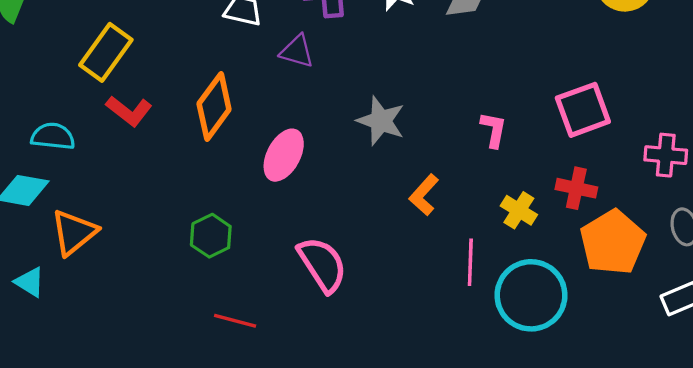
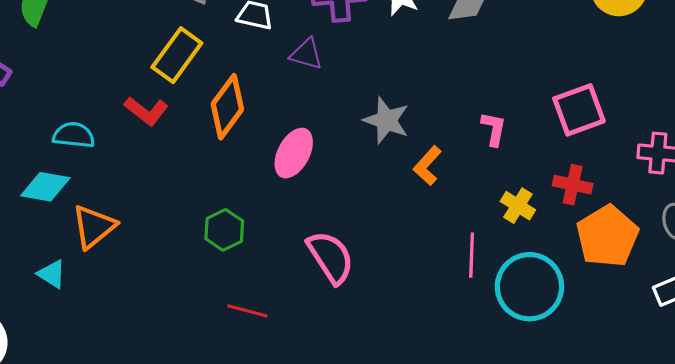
yellow rectangle: (106, 52) -> (177, 55), moved
orange L-shape: (424, 195) -> (427, 166), moved

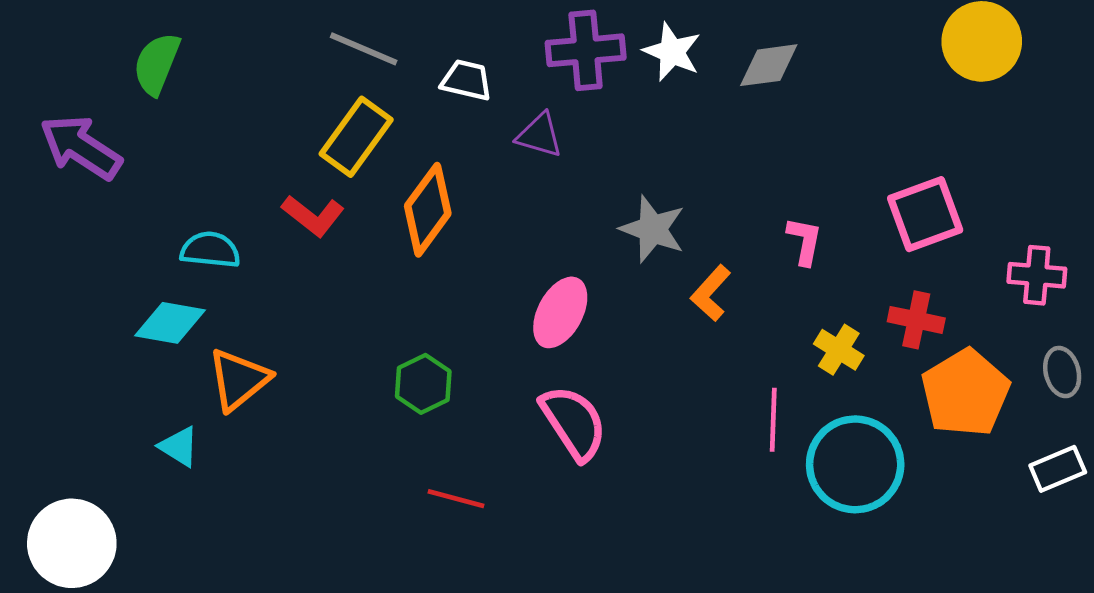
pink ellipse: (294, 153) -> (560, 312), moved

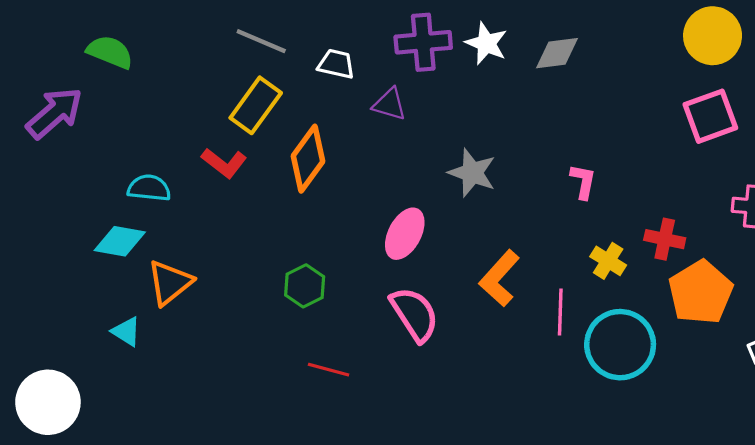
green semicircle: (157, 64) -> (110, 52), turned 90
purple arrow: (81, 147) -> (54, 113), turned 106
pink square: (925, 214) -> (710, 116), moved
orange L-shape: (711, 293) -> (499, 278), moved, size x1.4

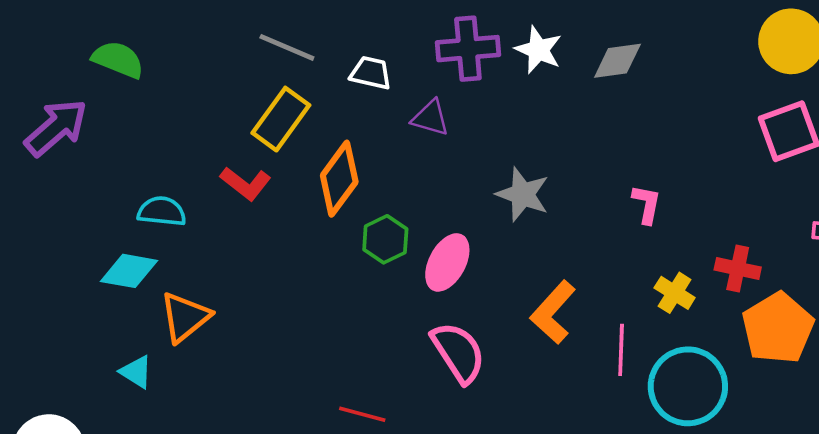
green hexagon: (305, 286) -> (385, 239), moved

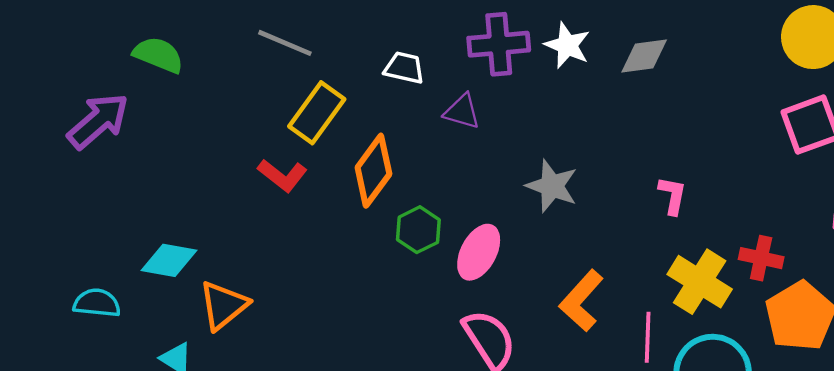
gray line: (287, 47) -> (285, 43), moved
cyan semicircle: (162, 211) -> (97, 303), moved
yellow cross: (675, 293) -> (700, 282), size x1.6

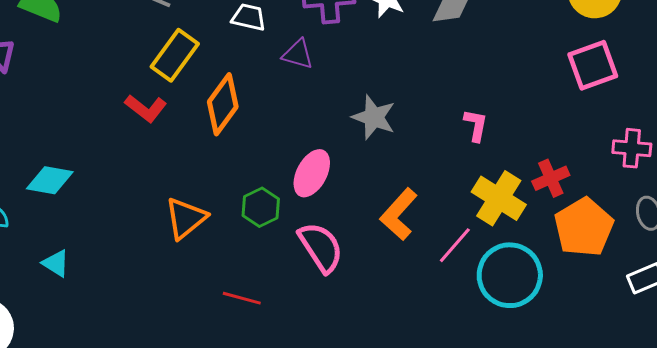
green hexagon: (418, 230) -> (261, 207), moved
red cross: (761, 258) -> (551, 178), turned -36
orange triangle: (223, 305) -> (186, 218), moved
pink line: (648, 337) -> (455, 245), turned 39

